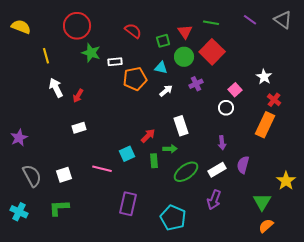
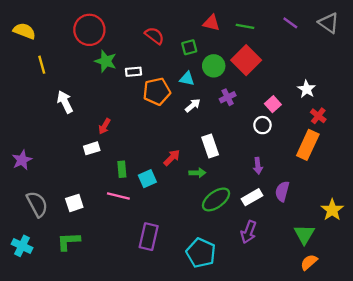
red triangle: (185, 32) -> (211, 23), moved, turned -42
yellow line: (46, 56) -> (42, 65), moved
red arrow: (78, 96) -> (104, 126), moved
green rectangle: (154, 161) -> (122, 169), moved

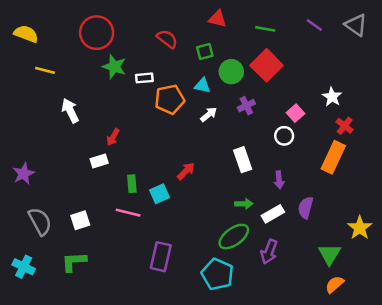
red triangle: (211, 23) -> (217, 19), moved
yellow line: (42, 65) -> (45, 70), turned -60
white rectangle: (210, 146) -> (243, 160), moved
green arrow: (197, 173) -> (244, 204), moved
green ellipse: (216, 199) -> (234, 237), moved

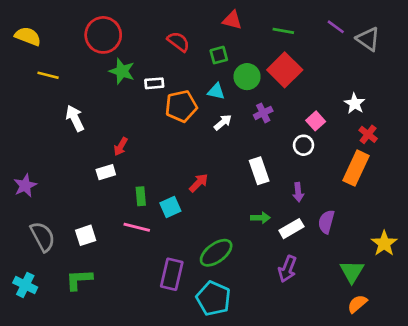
gray triangle: (356, 25) -> (368, 39), moved
green ellipse: (234, 237) -> (216, 253), moved
cyan pentagon: (217, 274) -> (213, 298), moved

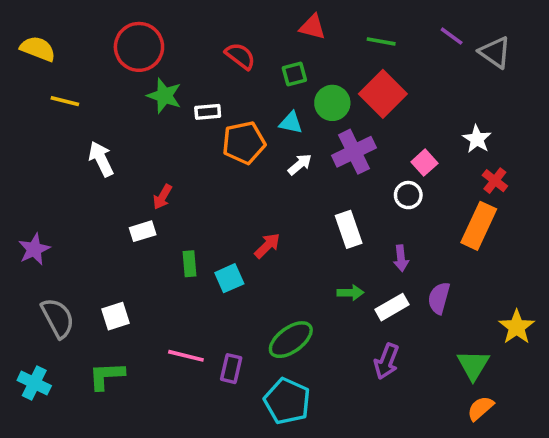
purple cross: (263, 113) -> (354, 152), size x1.6
pink line: (137, 227) -> (186, 356), moved
purple rectangle: (172, 274) -> (231, 369), size x0.7

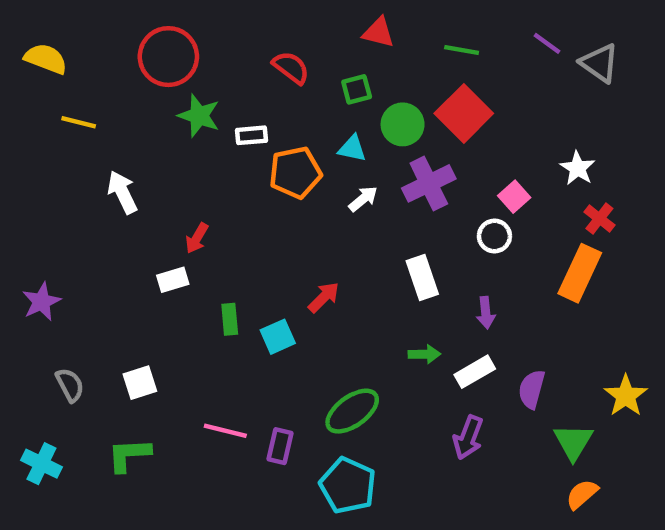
purple semicircle: (439, 298) -> (532, 389), moved
gray semicircle: (58, 318) -> (70, 385), size x0.7

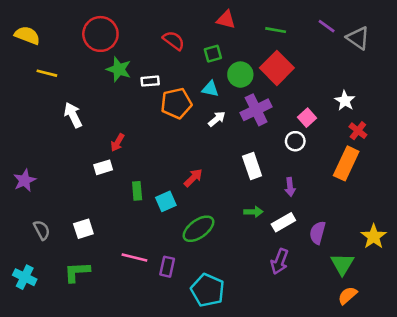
green ellipse: (352, 411) -> (198, 229), moved

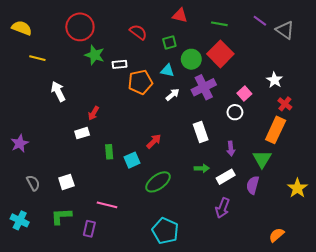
green triangle: (342, 264) -> (262, 159), moved
purple rectangle: (167, 267) -> (89, 229), moved

